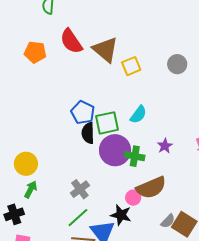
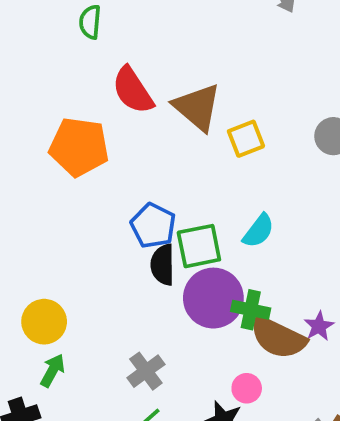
orange pentagon: (35, 52) -> (79, 147), moved, size x1.4
purple star: (165, 146) -> (319, 326), moved
brown semicircle: (151, 188) -> (278, 338), moved, turned 48

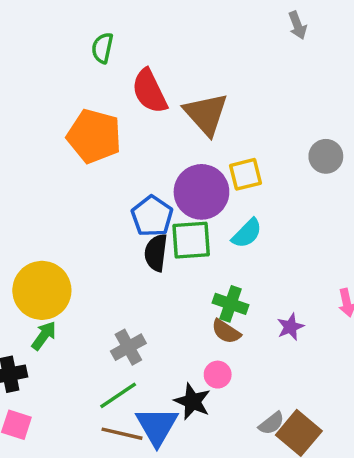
green semicircle: (90, 22) -> (102, 48), moved
yellow square: (246, 139) -> (245, 174), moved
purple circle: (213, 298) -> (201, 192), moved
yellow circle: (44, 322) -> (42, 290), size x1.4
brown semicircle: (278, 338) -> (226, 332), moved, size x0.6

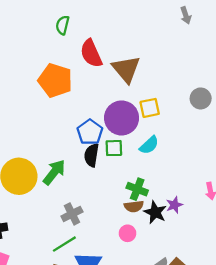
green square: (191, 240) -> (114, 148), size x0.7
brown semicircle: (226, 332) -> (134, 206), turned -42
green arrow: (44, 336) -> (54, 172), moved, size x1.4
black star: (192, 401) -> (155, 212), moved

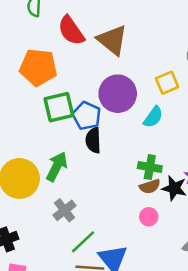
yellow square: (150, 108) -> (167, 83), moved
green square: (114, 148) -> (59, 107), moved, size x1.5
gray cross: (72, 214) -> (65, 210), moved

